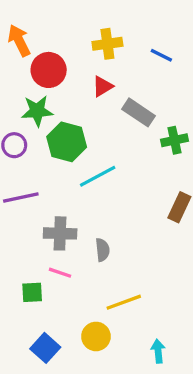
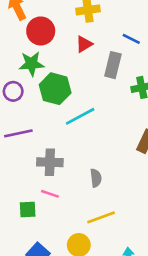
blue line: (161, 55) -> (131, 39), moved
gray rectangle: (138, 112) -> (113, 65), turned 70
gray semicircle: (103, 250) -> (96, 178), moved

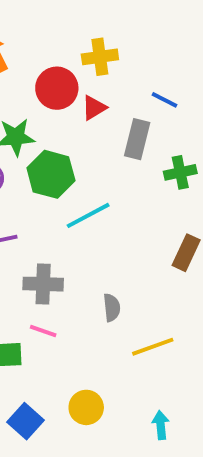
red circle: (41, 31) -> (57, 88), moved
yellow line: (101, 217) -> (153, 347), moved

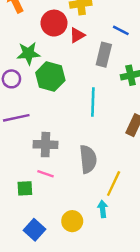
cyan line: (88, 215) -> (93, 102), moved, turned -60
gray semicircle: (112, 308) -> (88, 159), size x1.6
yellow line: (153, 347) -> (114, 183), turned -45
cyan arrow: (161, 425) -> (103, 209), moved

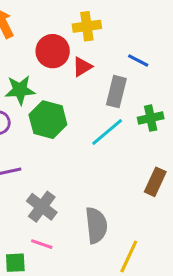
cyan line: (93, 102) -> (107, 132), moved, turned 48
gray cross: (45, 145) -> (42, 207), turned 35

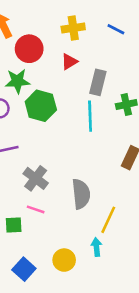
red circle: (53, 51) -> (29, 49), moved
blue line: (138, 60) -> (116, 29), moved
cyan line: (107, 132) -> (90, 116), turned -52

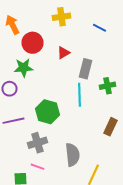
yellow cross: (73, 28) -> (62, 17), moved
green hexagon: (41, 106) -> (48, 112), moved
gray cross: (36, 178) -> (38, 143), turned 36

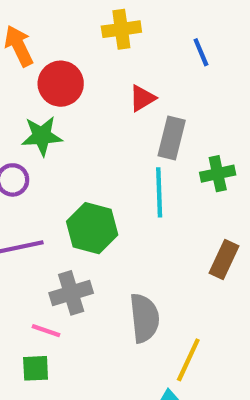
blue line: (100, 28) -> (201, 52), turned 40
red triangle: (64, 53) -> (142, 98), moved
pink line: (38, 167) -> (46, 331), moved

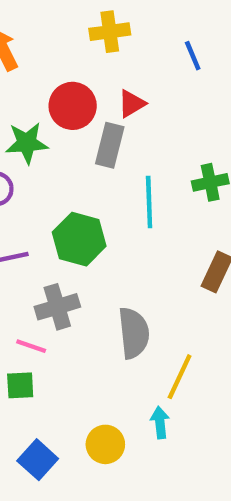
red circle: (61, 84) -> (73, 106), moved
gray rectangle: (172, 138) -> (110, 145), moved

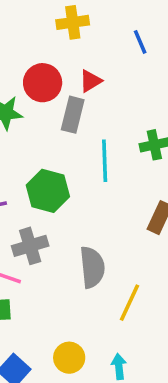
cyan arrow: (160, 423) -> (119, 367), moved

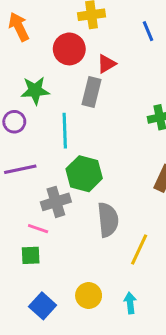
red circle: (43, 83) -> (69, 49), moved
cyan line: (105, 161) -> (65, 131), moved
green hexagon: (48, 191) -> (84, 174), moved

